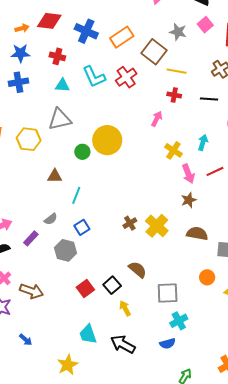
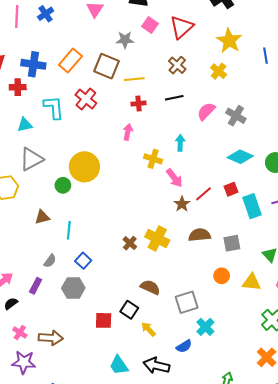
red cross: (57, 56) -> (18, 87), moved
cyan L-shape: (94, 77) -> (54, 107), turned -145
red line: (215, 171) -> (204, 194), moved
red square: (85, 289) -> (104, 320), turned -36
blue semicircle: (168, 343) -> (184, 346), moved

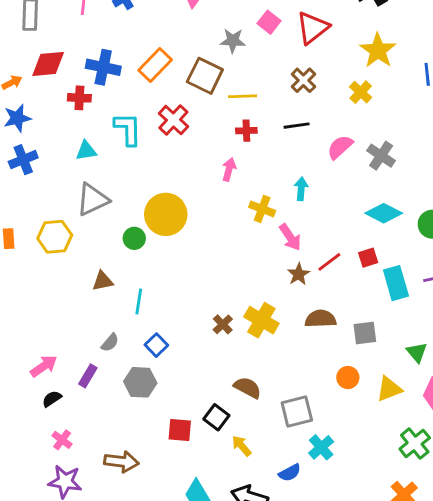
yellow triangle: (252, 282) -> (389, 389), turned -30
brown arrow: (51, 338) -> (121, 462), moved

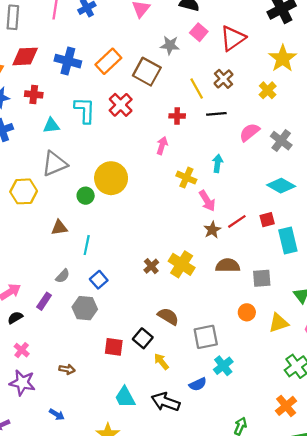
yellow line: (242, 96) -> (197, 89), moved, turned 60
red cross: (79, 98) -> (34, 94), moved
brown arrow: (121, 462) -> (67, 369), size x0.6

